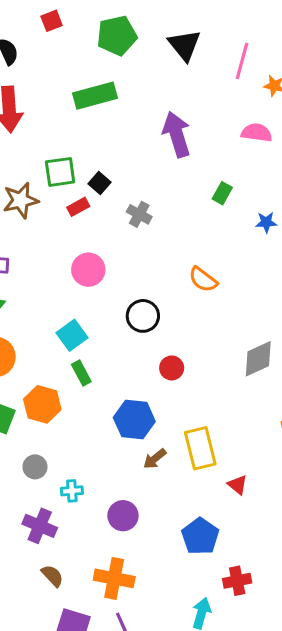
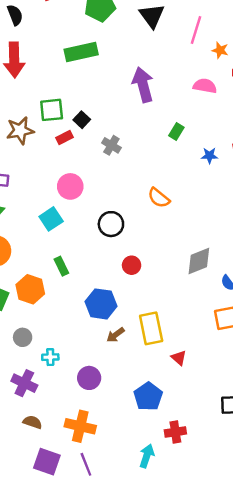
cyan square: (72, 335) -> (51, 219), moved
brown semicircle: (52, 576) -> (33, 422), turned -30

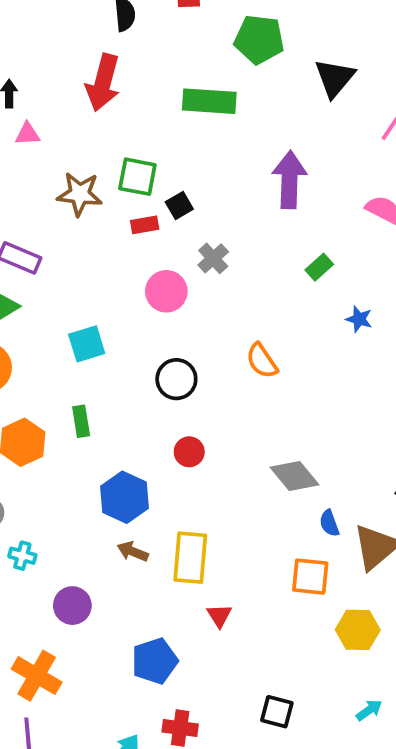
pink circle: (70, 186) -> (166, 291), moved
gray diamond: (199, 261) -> (295, 476), turned 56
brown arrow: (116, 335) -> (133, 551), turned 42

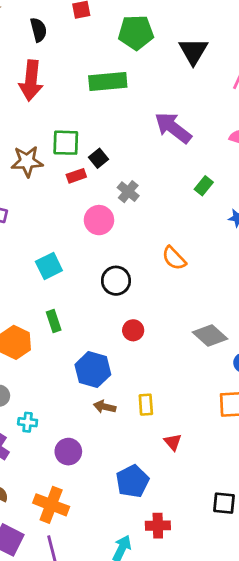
purple arrow: (289, 180) -> (173, 128), turned -45
yellow rectangle: (190, 558) -> (146, 405), size x0.6

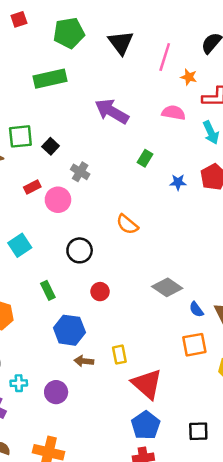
red rectangle: (76, 176) -> (32, 187), moved
green rectangle: (54, 321) -> (48, 290), moved
red triangle: (173, 442) -> (147, 384), size x2.0
purple circle: (68, 452) -> (56, 392), moved
blue pentagon: (132, 481) -> (146, 425), moved

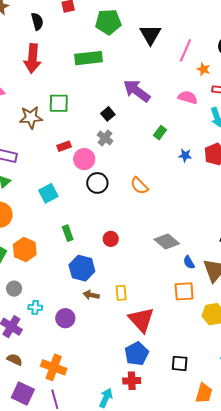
black square: (51, 146) -> (108, 114), moved
black circle: (80, 250) -> (97, 183), moved

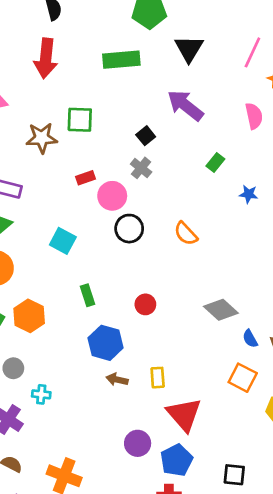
black triangle: (150, 35) -> (189, 49), moved
pink semicircle: (188, 97) -> (254, 116), turned 60
cyan square: (48, 193) -> (63, 241), turned -36
orange square: (184, 291) -> (243, 378), turned 30
purple circle: (65, 318) -> (138, 443), moved

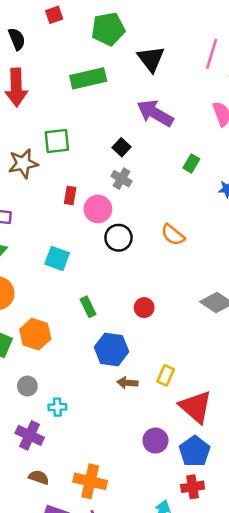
red rectangle: (86, 178) -> (70, 195), turned -54
yellow rectangle: (158, 378) -> (166, 375), turned 36

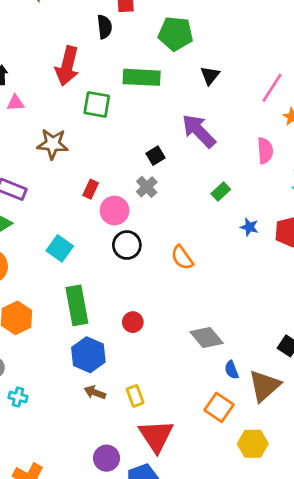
black semicircle: (17, 39) -> (105, 27), moved
black triangle: (151, 59) -> (210, 76), size x0.7
green square: (57, 141) -> (97, 104), moved
green rectangle: (88, 307) -> (77, 305), size x1.8
yellow rectangle: (166, 375) -> (135, 396), turned -60

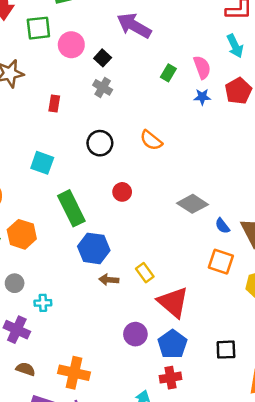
pink semicircle: (265, 151) -> (202, 67), moved
pink circle: (115, 211) -> (71, 45), moved
red circle: (133, 322) -> (122, 192), moved

